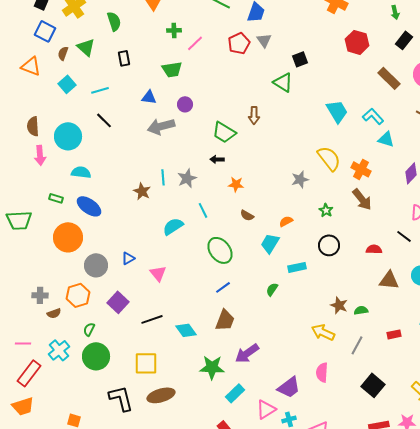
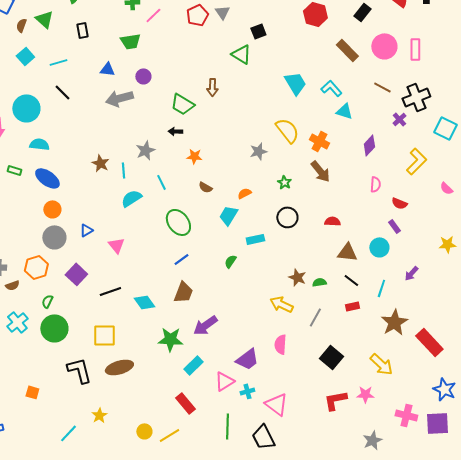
cyan line: (163, 177) -> (123, 170), moved
black line: (404, 236) -> (351, 280), moved
orange circle: (68, 237) -> (52, 209), moved, size x0.6

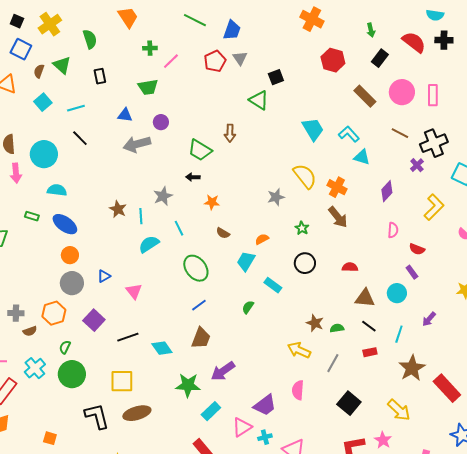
cyan rectangle: (255, 239) -> (273, 285), turned 48
pink star: (365, 394) -> (383, 440), turned 30

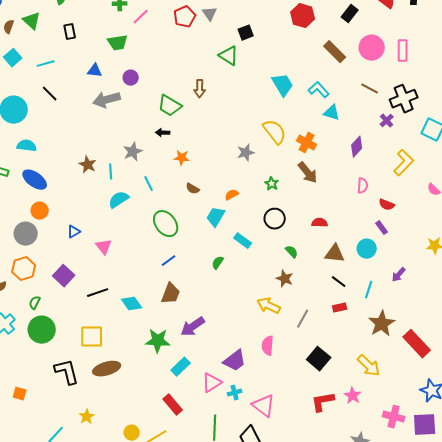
gray circle: (72, 283) -> (26, 234), moved
green semicircle: (337, 328) -> (292, 252), moved, turned 56

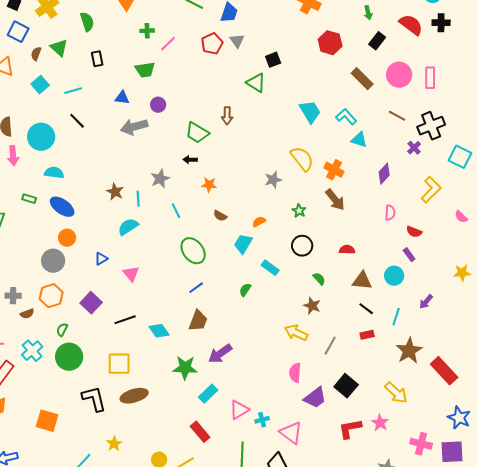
cyan semicircle: (119, 200) -> (128, 227), moved
purple trapezoid: (235, 361) -> (315, 398), moved
orange square: (20, 394) -> (47, 421), size x1.6

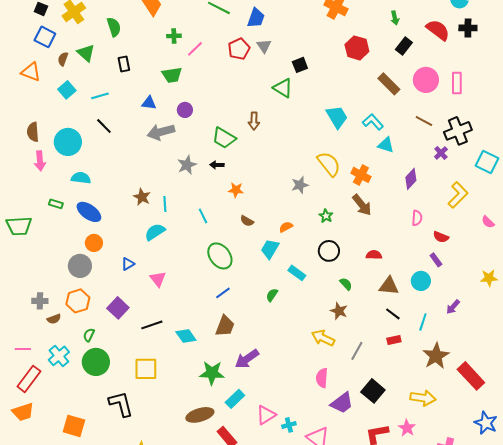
gray star: (160, 179) -> (187, 165), moved
yellow arrow: (396, 393) -> (423, 398), turned -35
brown ellipse: (134, 396) -> (200, 415), moved

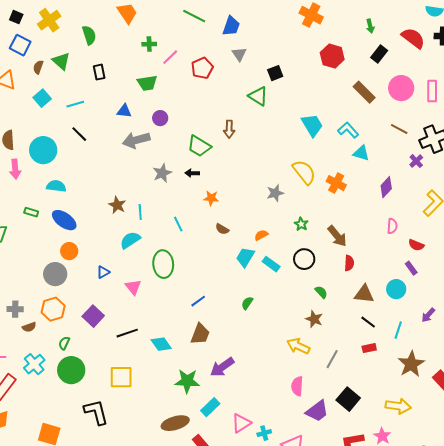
red pentagon: (239, 49) -> (202, 68), moved
brown arrow: (362, 205) -> (337, 236), moved
red semicircle: (374, 255) -> (349, 263), turned 91
green ellipse: (220, 256) -> (163, 264), moved, turned 32
cyan rectangle: (297, 273) -> (271, 264), moved

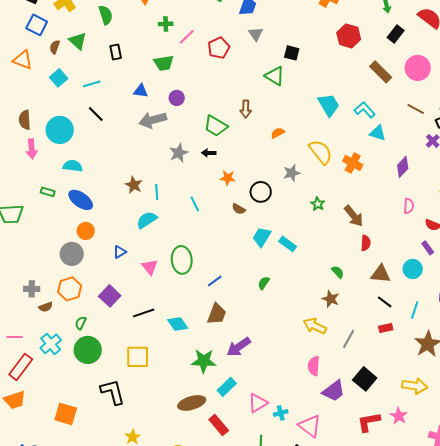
black square: (275, 73) -> (292, 53), turned 35
orange semicircle: (261, 235) -> (278, 133), moved
black circle: (304, 259) -> (261, 192), moved
green ellipse: (163, 264) -> (182, 260), moved

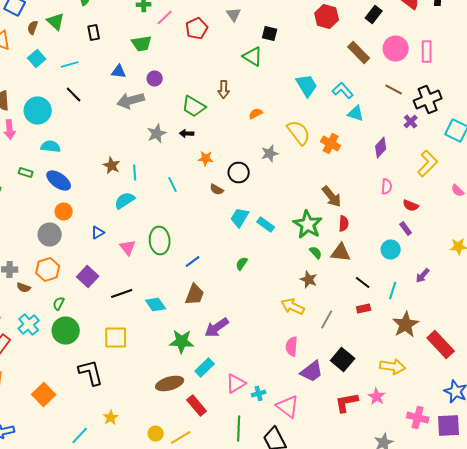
green star: (318, 204) -> (308, 224), moved, size x2.0
brown triangle: (381, 274) -> (341, 252), moved
brown semicircle: (46, 307) -> (24, 288), turned 40
orange square: (66, 414) -> (44, 394), turned 30

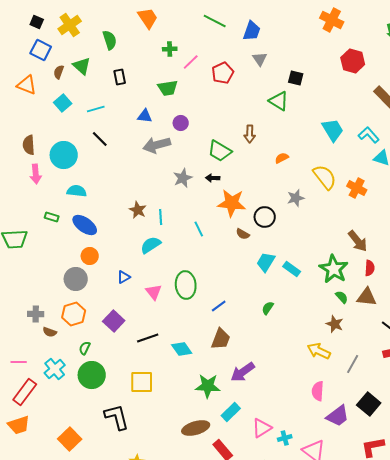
orange star: (206, 158) -> (232, 203), size x1.8

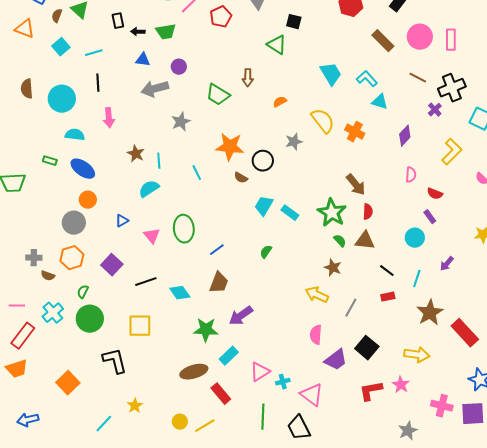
black line: (100, 139) -> (98, 83), turned 42
pink arrow: (36, 174) -> (109, 118), moved
black arrow: (213, 178) -> (138, 32), moved

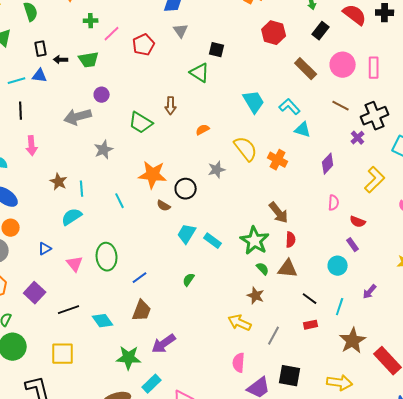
blue triangle: (143, 60) -> (40, 76), moved
black square: (367, 348) -> (290, 376), turned -30

